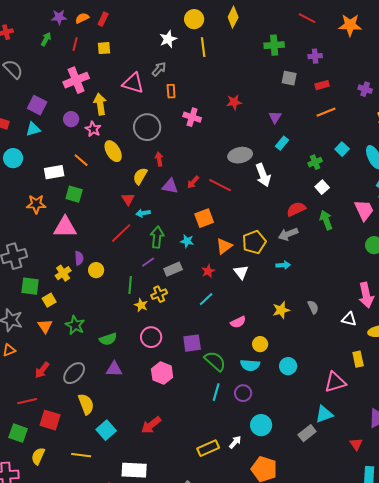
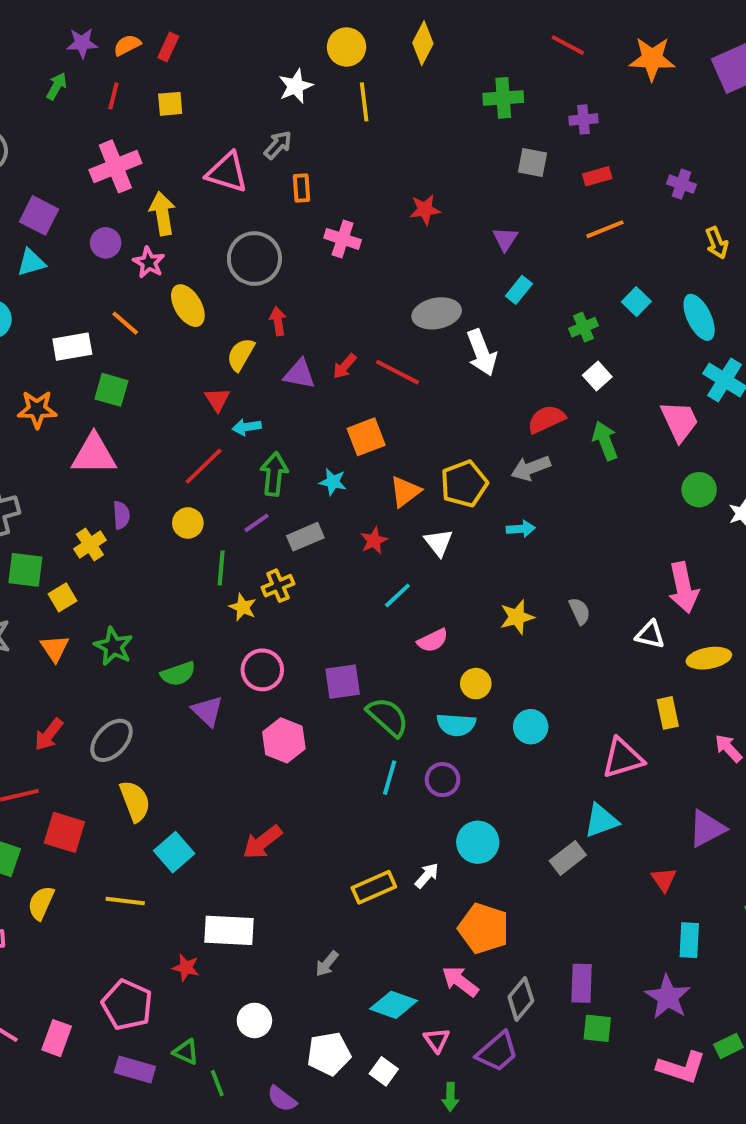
yellow circle: (96, 270) -> (188, 523), moved
cyan line: (206, 299) -> (397, 595), moved
purple triangle: (114, 369) -> (207, 711), moved, turned 42

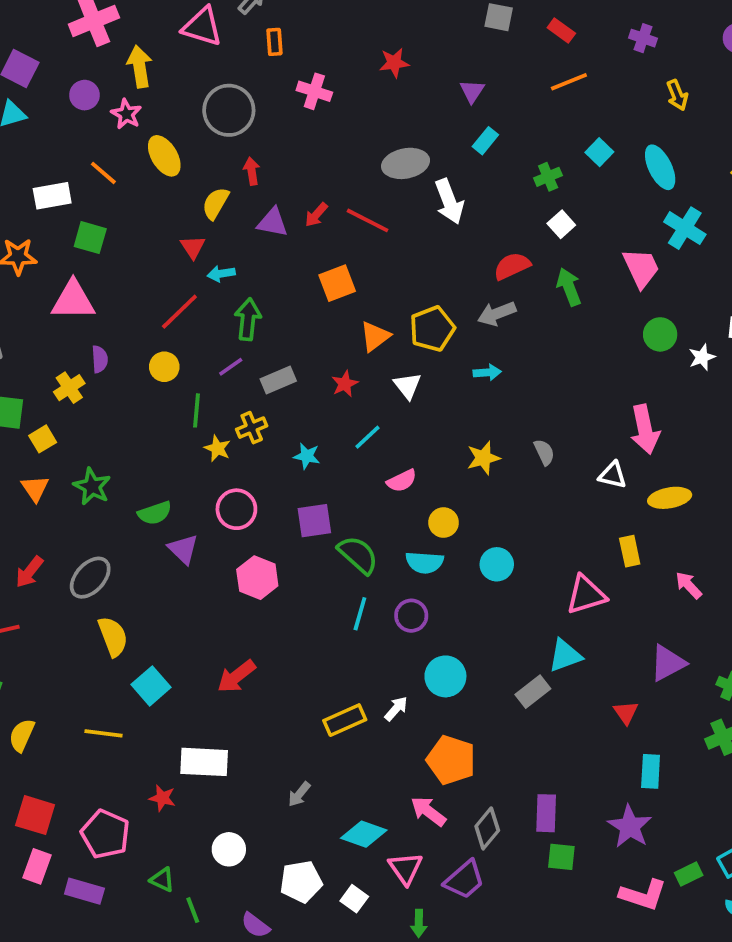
red rectangle: (597, 176) -> (561, 30), turned 52
cyan star: (333, 482) -> (307, 456), moved
red square: (64, 832) -> (35, 815), moved
pink triangle: (437, 1040) -> (406, 868), size x1.4
purple rectangle: (135, 1069) -> (84, 891), moved

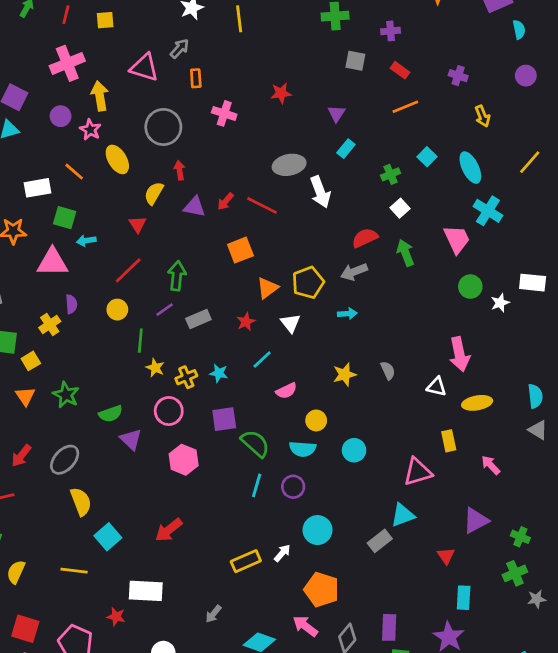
cyan arrow: (221, 274) -> (86, 241), moved
yellow cross: (252, 428) -> (186, 377), moved

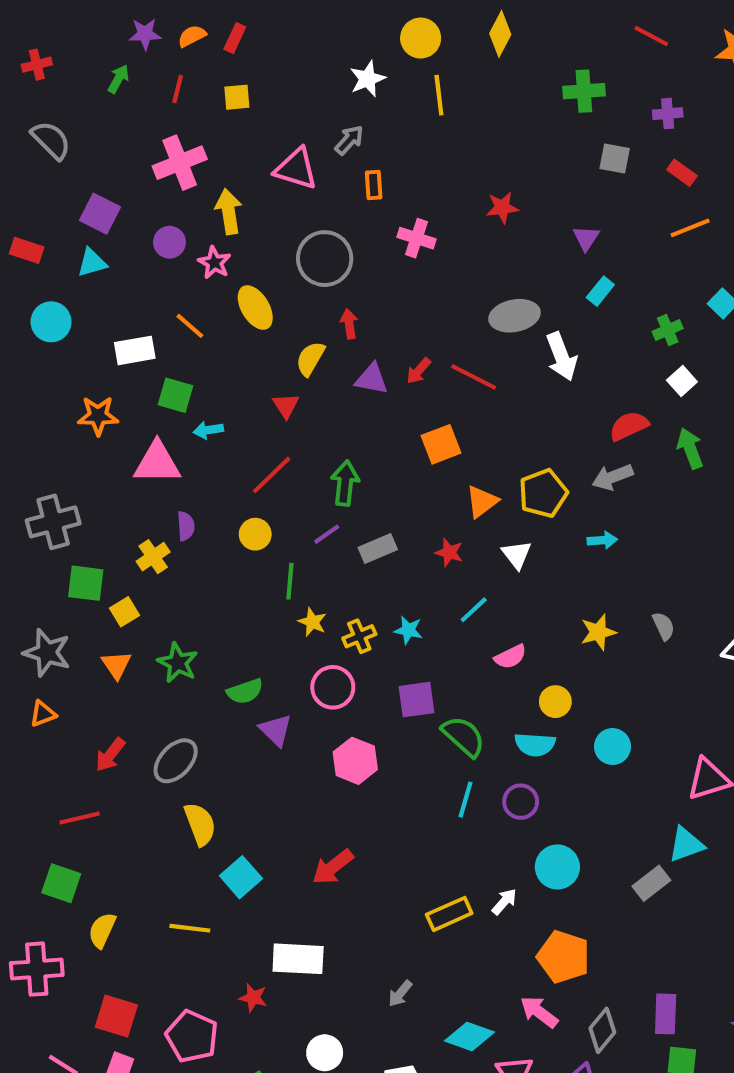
red star: (246, 322) -> (449, 553), turned -30

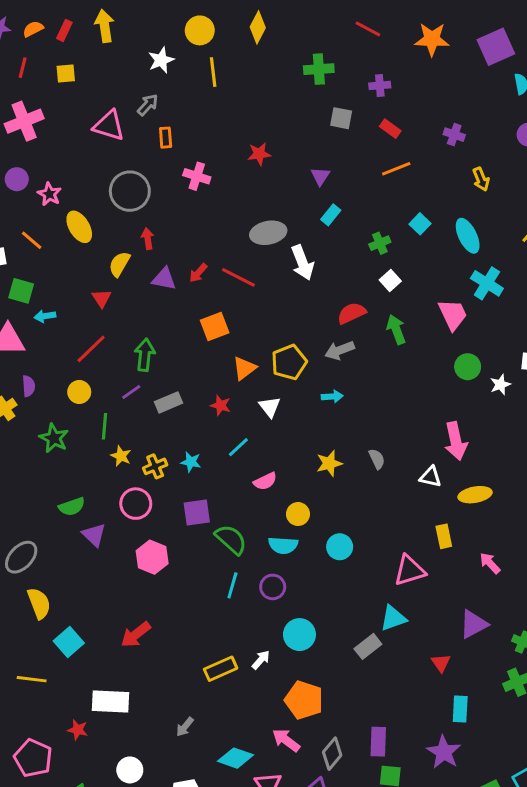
yellow arrow: (229, 212) -> (105, 26), moved
green star: (178, 663) -> (54, 438), moved

